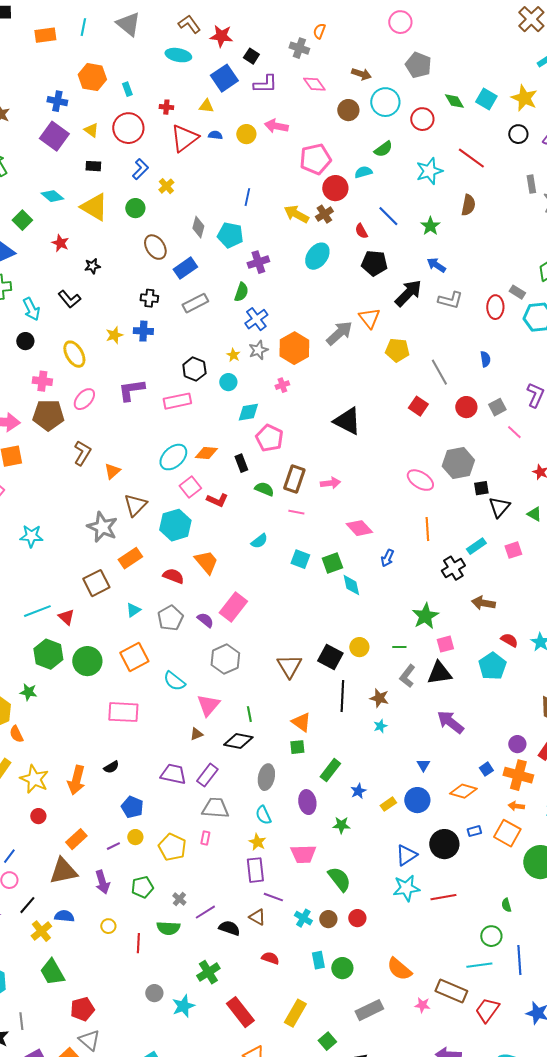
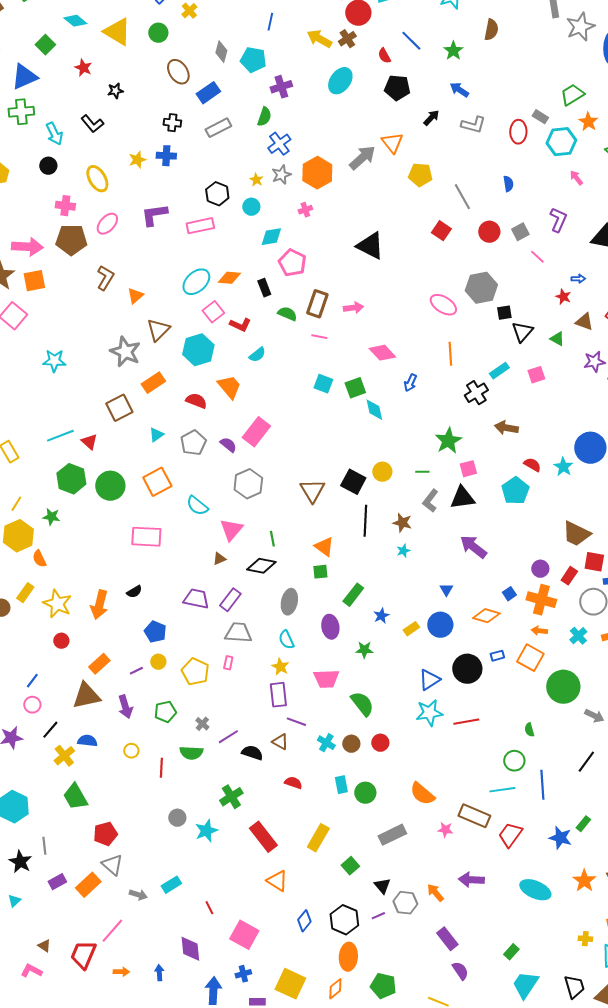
black arrow: (408, 293) -> (431, 118), size x0.6
cyan semicircle: (259, 541) -> (257, 355), moved

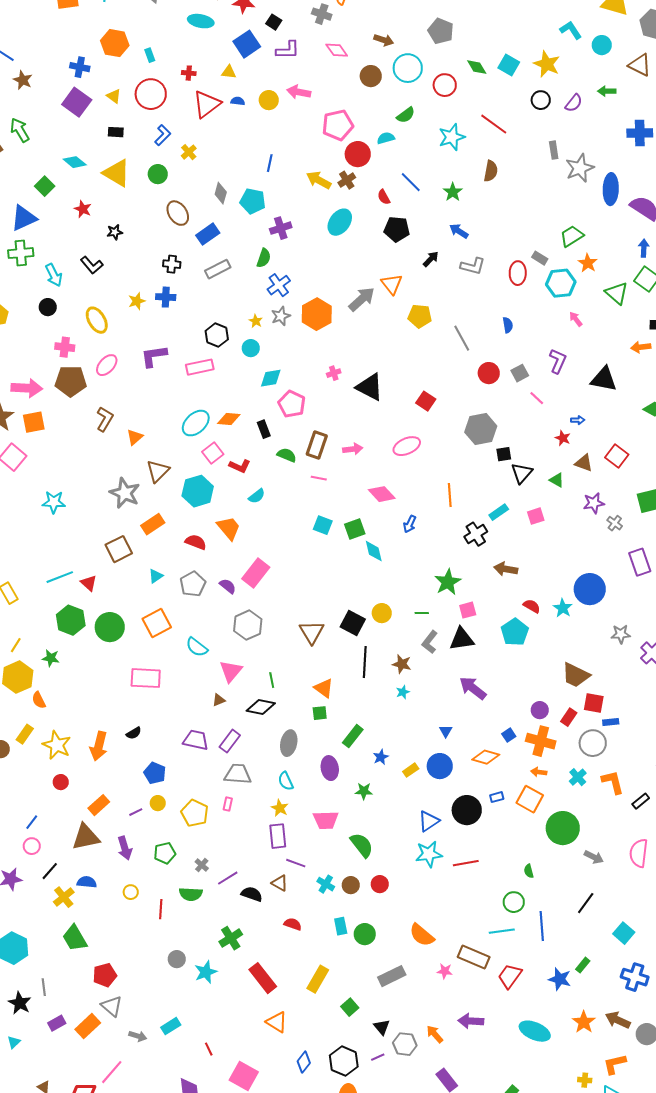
pink cross: (305, 210) -> (334, 373), moved
red square: (441, 231) -> (426, 401), moved
pink ellipse: (443, 305) -> (407, 446), moved, turned -56

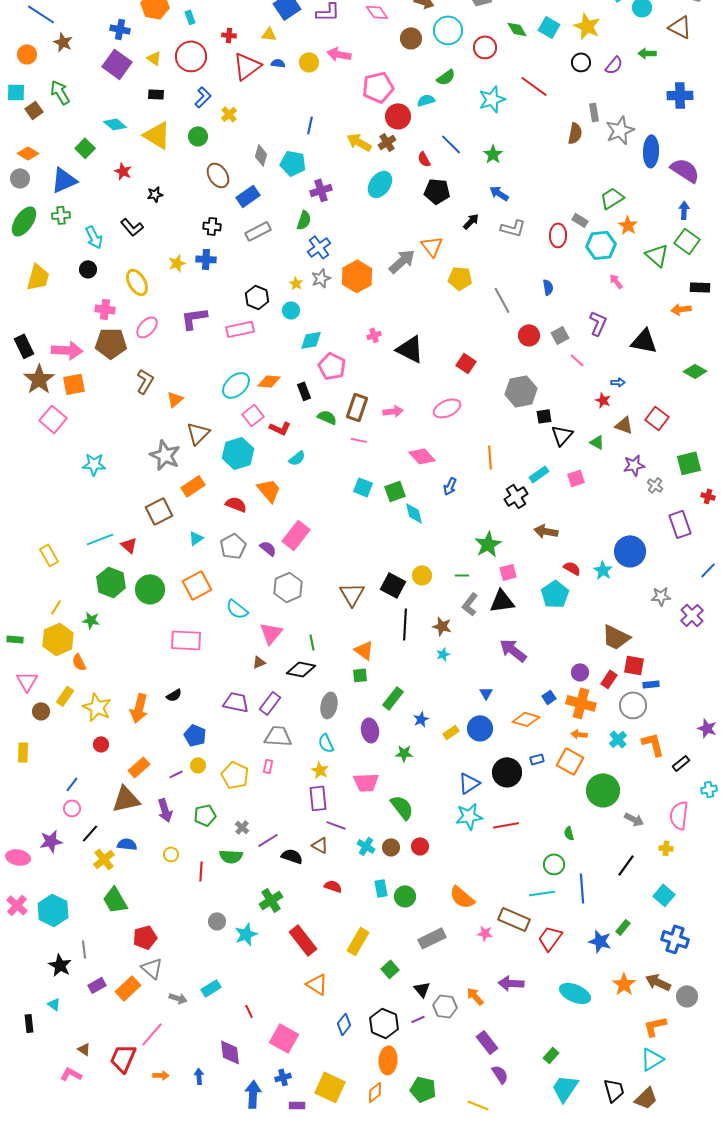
brown semicircle: (491, 171) -> (575, 133), moved
green cross: (21, 253) -> (61, 215), size x0.7
cyan triangle: (14, 1042) -> (54, 1004), turned -40
yellow cross: (585, 1080) -> (666, 848), moved

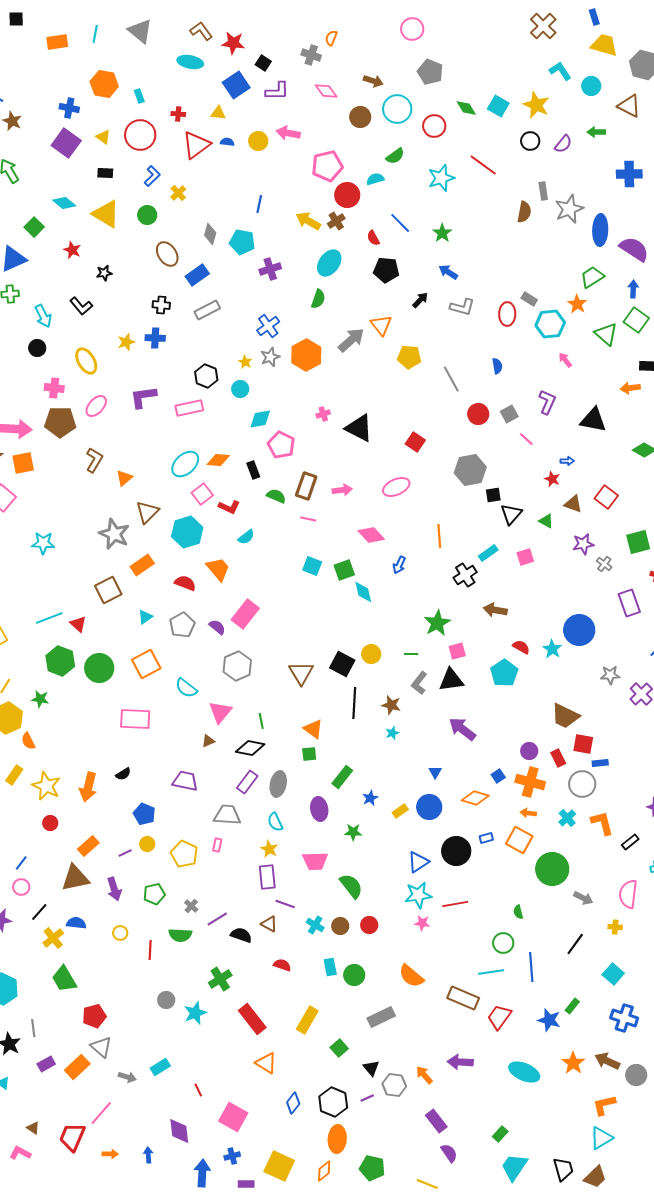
green trapezoid: (612, 198) -> (592, 277), moved
green semicircle: (304, 220) -> (318, 299), moved
red rectangle: (609, 679) -> (558, 758), turned -60
purple rectangle: (270, 703) -> (247, 782), moved
pink star: (485, 933) -> (422, 923), moved

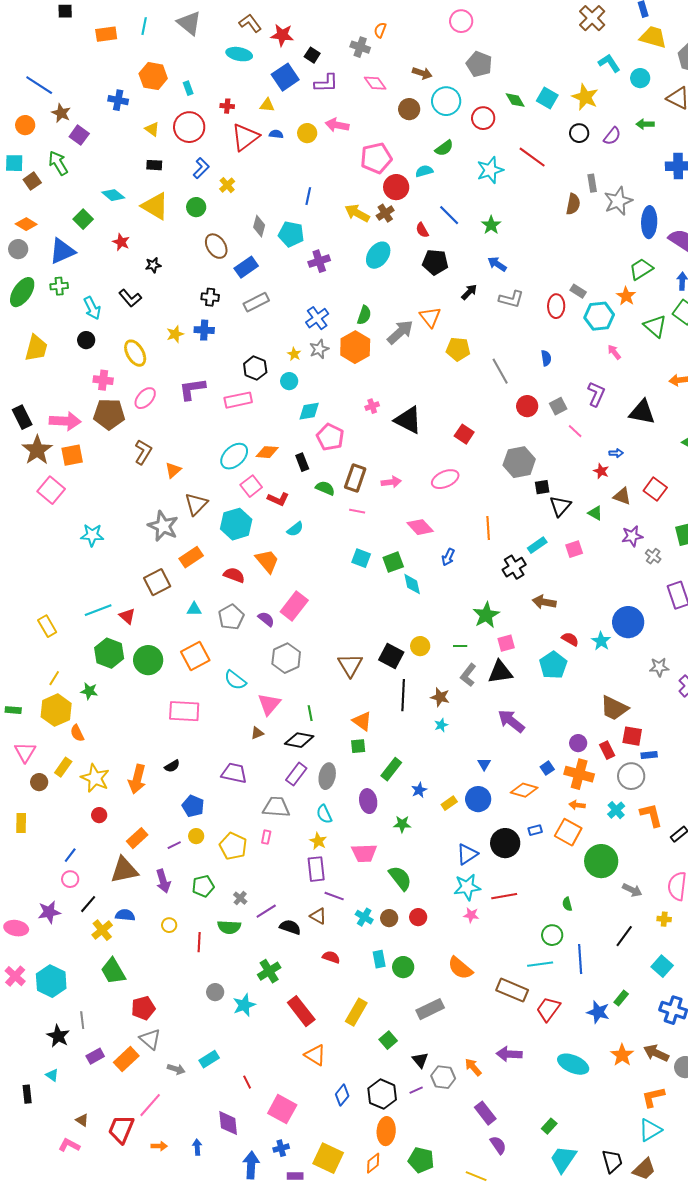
purple square: (66, 143) -> (79, 135), moved, size x0.7
green semicircle: (318, 299) -> (364, 315), moved
cyan triangle: (145, 617) -> (194, 609), turned 35

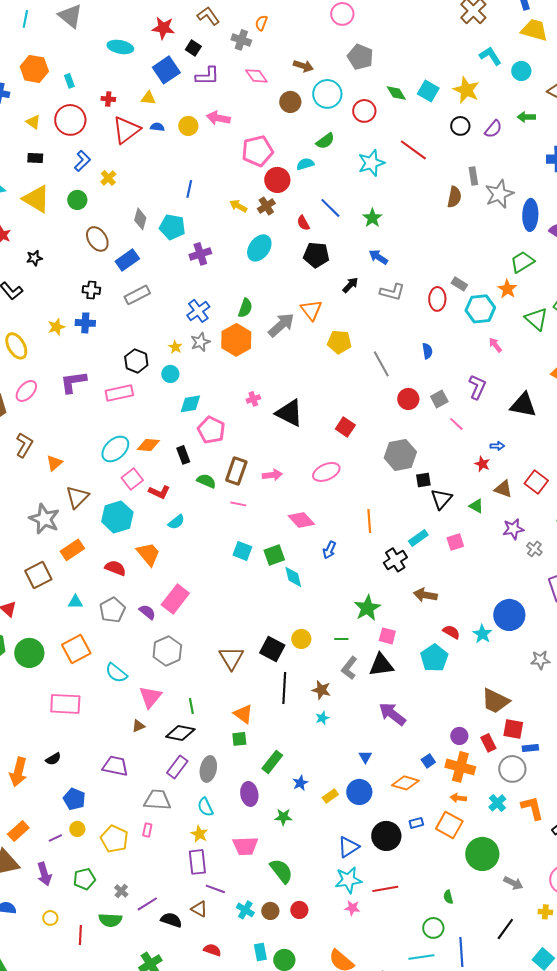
brown L-shape: (250, 23) -> (208, 16), moved
yellow arrow: (357, 213) -> (238, 206), size x0.7
pink square: (506, 643) -> (387, 636), turned 30

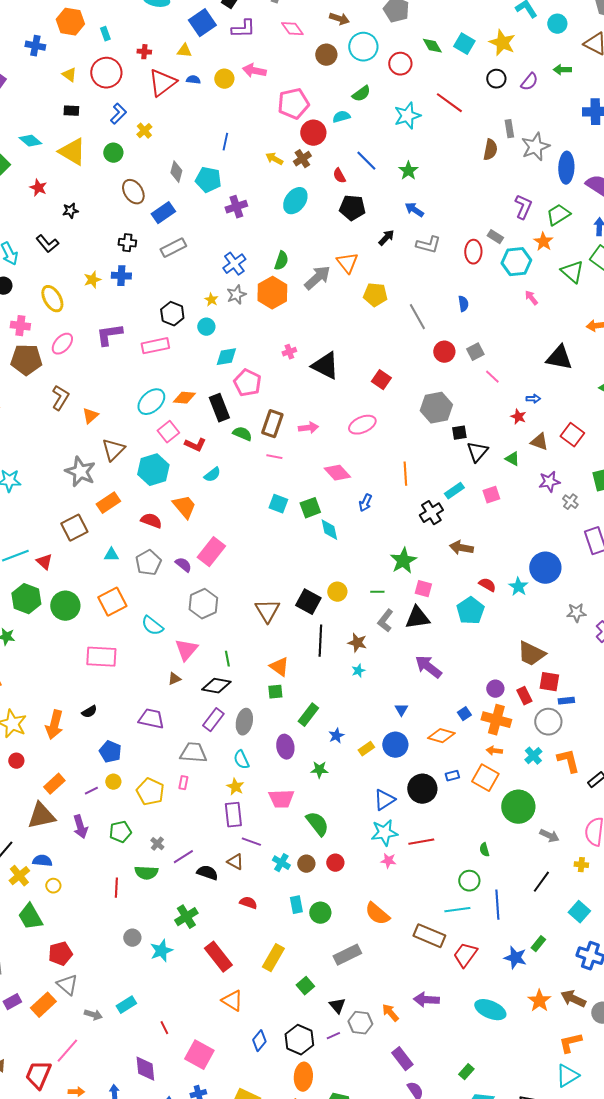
purple L-shape: (477, 387) -> (523, 207), moved
black rectangle: (183, 455) -> (219, 408), size x1.5
yellow circle: (50, 918) -> (53, 886), moved

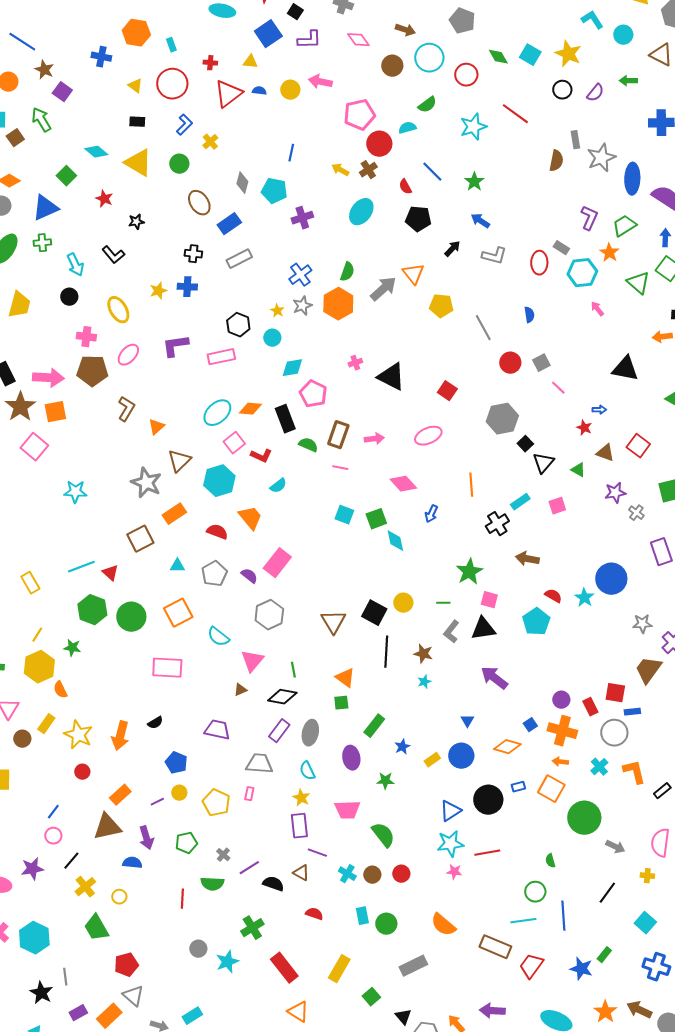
black square: (459, 433) -> (525, 444), turned -35
brown trapezoid: (531, 654) -> (648, 670), moved, turned 100
blue semicircle: (42, 861) -> (132, 863), moved

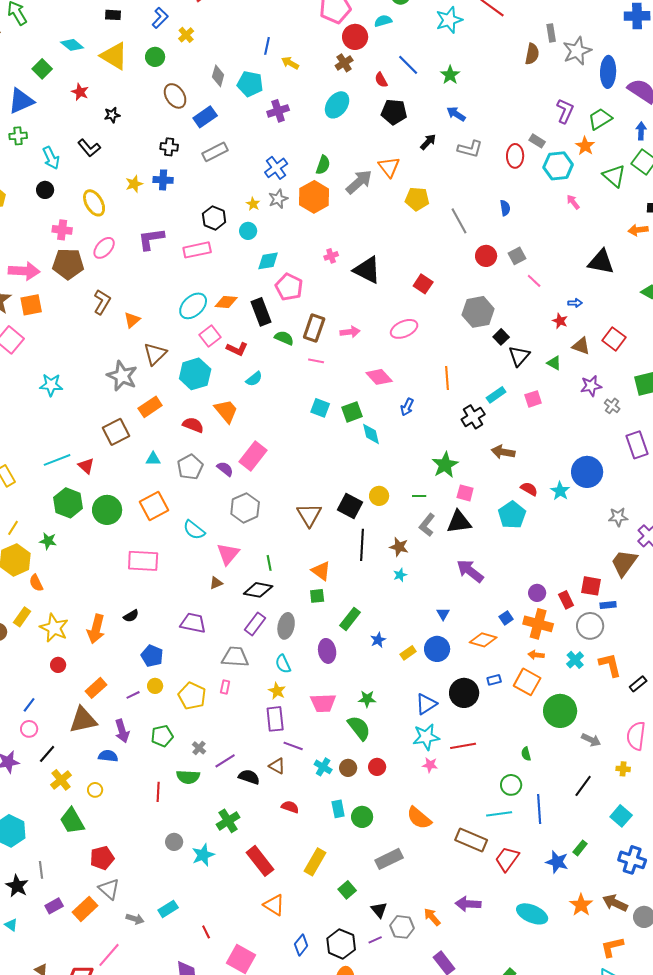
yellow arrow: (340, 170) -> (290, 63), moved
green star: (385, 781) -> (367, 699), moved

